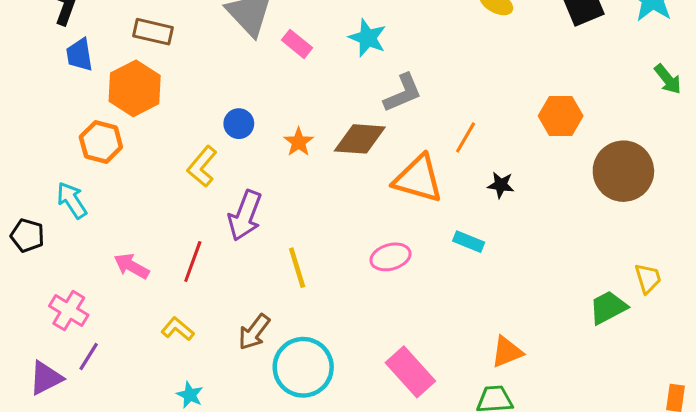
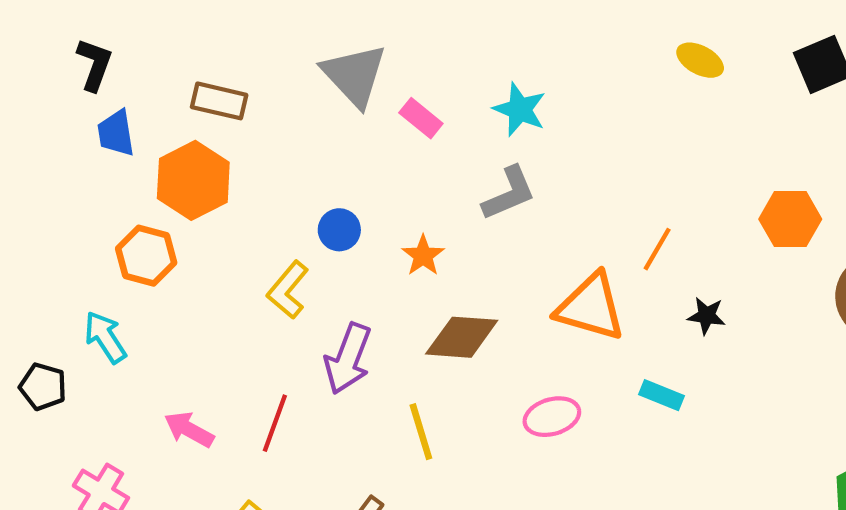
gray L-shape: (403, 93) -> (509, 193), moved
brown diamond: (360, 139) -> (462, 337), moved

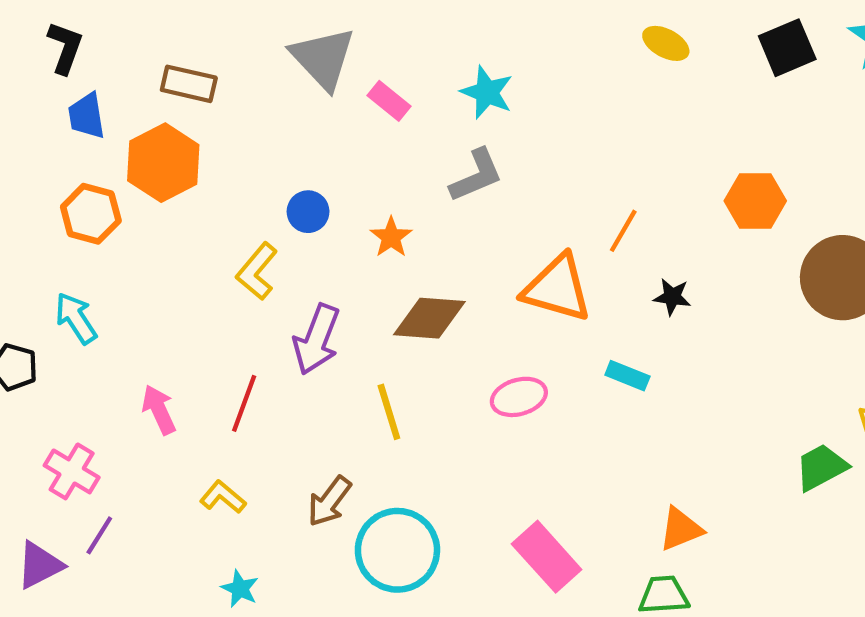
orange hexagon: (146, 256) -> (91, 214), moved
pink arrow: (189, 430) -> (159, 410), turned 36

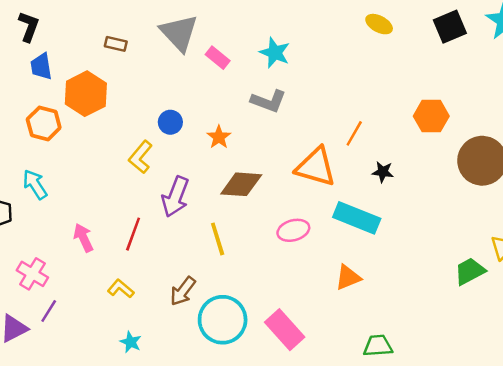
brown rectangle: (189, 84) -> (116, 44), moved, size x0.7
gray L-shape: (476, 175) -> (269, 101), turned 44
cyan rectangle: (627, 376) -> (357, 218), size x1.8
orange triangle: (681, 529) -> (348, 277), moved
pink rectangle: (547, 557) -> (285, 330), moved

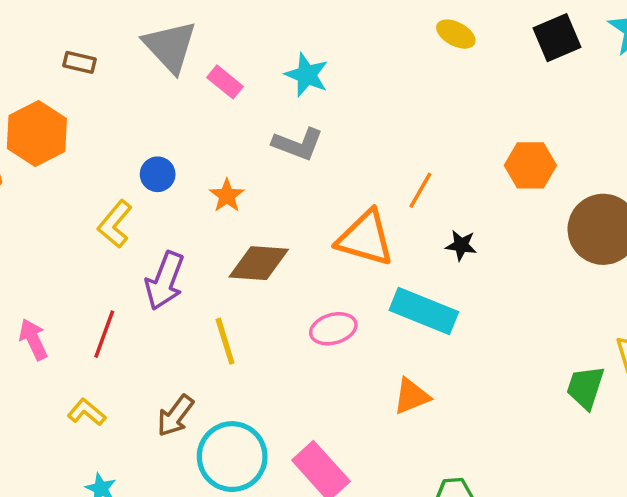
green trapezoid: (470, 271) -> (585, 387), turned -44

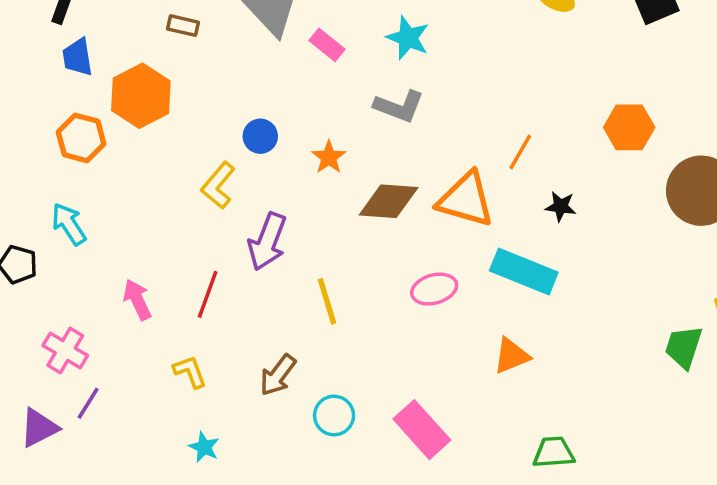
brown diamond: (259, 263) -> (389, 201), moved
yellow L-shape: (87, 412) -> (190, 372), turned 30
cyan circle: (232, 457) -> (334, 416), size x0.6

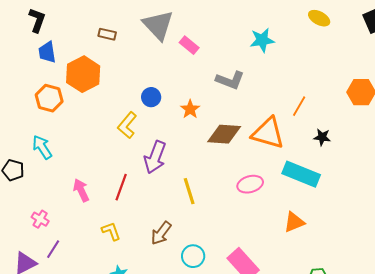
cyan star: (408, 38) -> (262, 40), moved, turned -30
pink cross: (65, 351) -> (40, 219), size x0.7

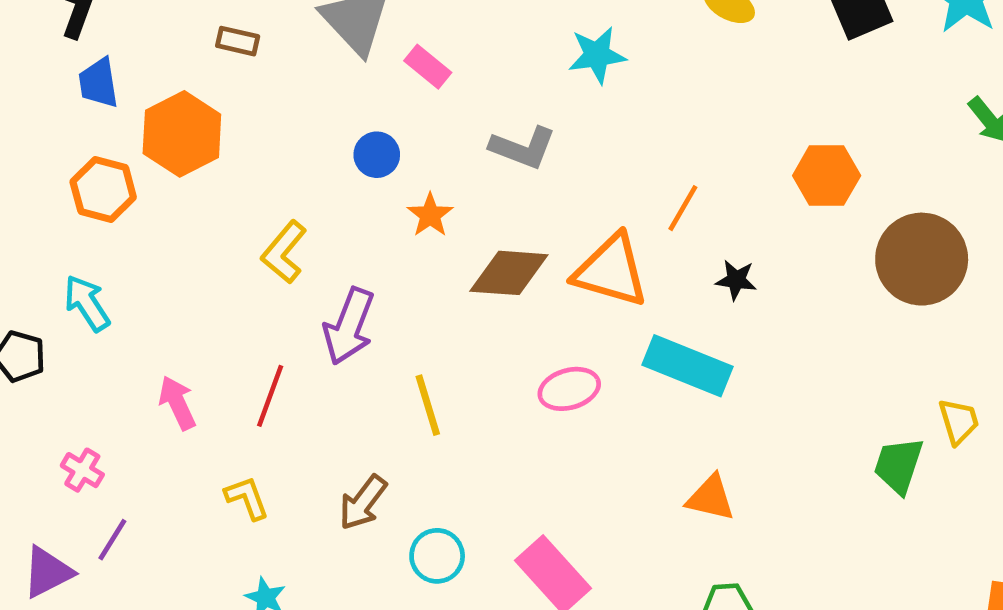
blue circle: (151, 97) -> (377, 155), moved
orange triangle: (294, 222) -> (711, 498), moved, turned 35

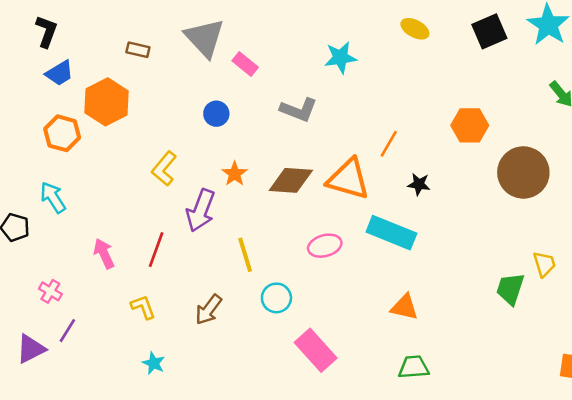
blue trapezoid: (99, 83) -> (60, 73), turned -112
orange star: (430, 215) -> (235, 174), moved
cyan circle: (437, 556) -> (276, 298), moved

